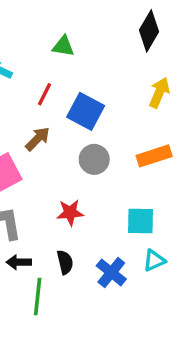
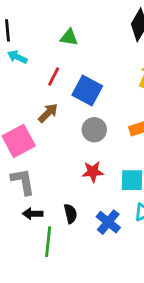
red star: (70, 213) -> (93, 172), moved

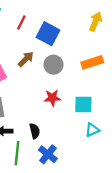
brown arrow: (48, 113) -> (26, 59), moved
blue cross: (108, 222) -> (48, 154), moved

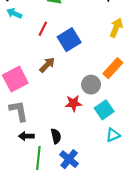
blue square: (48, 34) -> (69, 40), turned 30
orange rectangle: (92, 62) -> (113, 68), turned -30
gray circle: (53, 65) -> (91, 85), moved
cyan square: (83, 104) -> (104, 110), turned -36

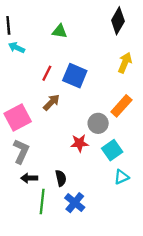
red line: (43, 29) -> (47, 73), moved
blue square: (69, 40) -> (75, 76), turned -35
gray L-shape: (19, 111) -> (21, 151), turned 35

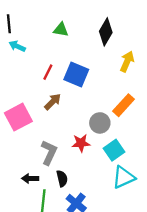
black diamond: (118, 21) -> (106, 32), moved
gray L-shape: (21, 151) -> (49, 152), moved
cyan triangle: (121, 177) -> (123, 177), size x1.5

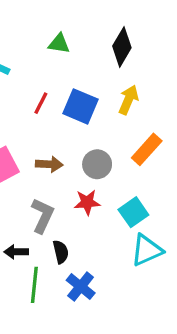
yellow arrow: (127, 62) -> (128, 100), moved
brown arrow: (53, 102) -> (49, 164), moved, turned 48
gray circle: (100, 123) -> (97, 164), moved

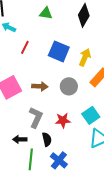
yellow arrow: (128, 100) -> (85, 57), moved
red line: (41, 103) -> (25, 47), moved
red star: (87, 202) -> (63, 120), moved

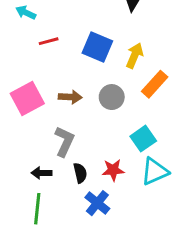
red line: (25, 47) -> (49, 41), turned 48
red star: (63, 120) -> (113, 170), moved
green line: (31, 159) -> (37, 209), moved

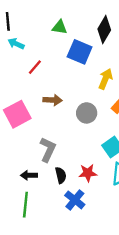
red line: (49, 41) -> (35, 67), turned -35
blue square: (97, 47) -> (80, 52), moved
brown arrow: (70, 97) -> (53, 100), moved

